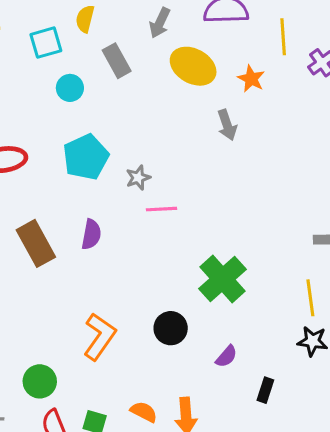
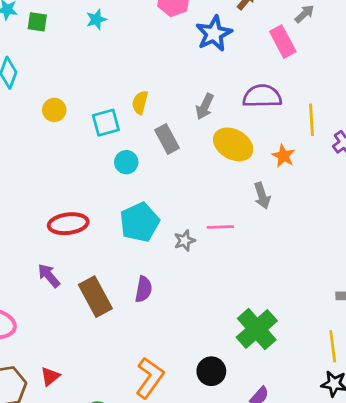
pink line: (161, 209) -> (220, 227), moved

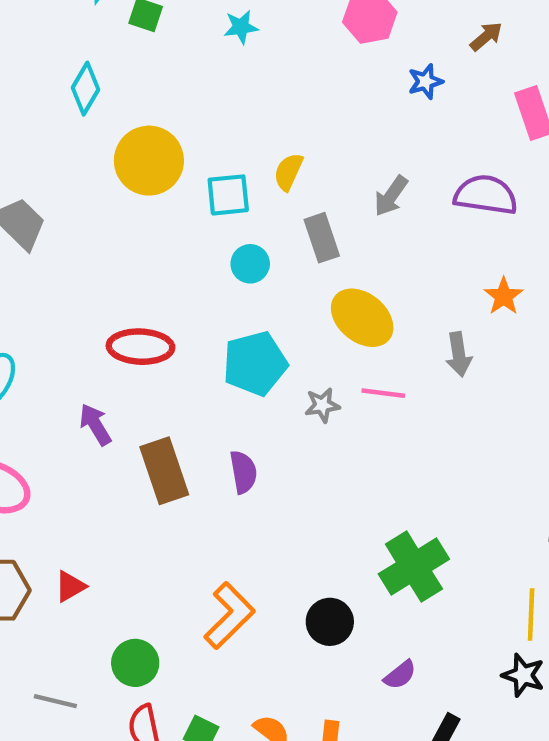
blue star: (214, 34) -> (425, 82), size x0.6
yellow circle: (54, 110) -> (149, 161), size x1.8
yellow ellipse: (233, 144) -> (362, 318), moved
purple semicircle: (143, 289) -> (243, 472), turned -30

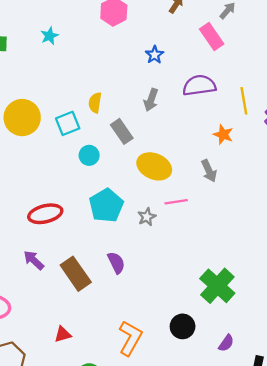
blue star: (425, 82) -> (155, 55), moved
red triangle: (70, 586) -> (63, 334), moved, turned 30

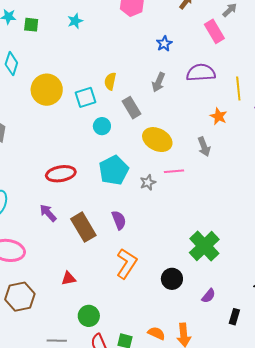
orange L-shape: (130, 338) -> (127, 264), moved

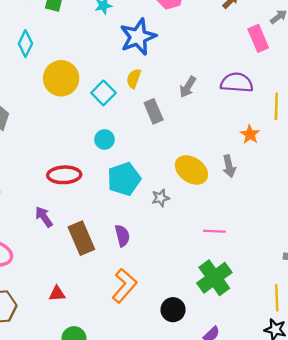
blue star: (164, 44) -> (138, 37), moved, size x2.0
cyan square: (85, 97) -> (103, 93), turned -35
cyan circle: (102, 126) -> (105, 139), moved
yellow ellipse: (157, 140) -> (191, 170), moved
pink line: (174, 171) -> (214, 231), moved

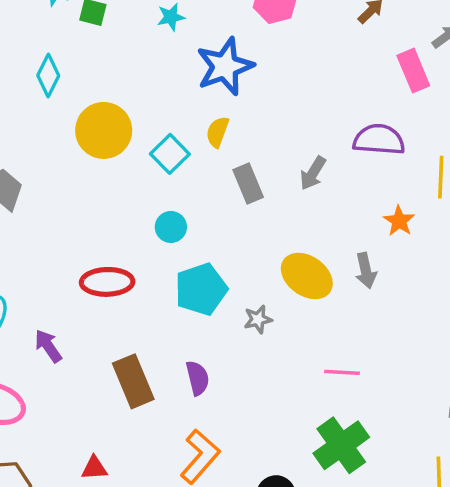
gray arrow: (188, 87) -> (313, 173), moved
purple arrow: (44, 217) -> (48, 346), moved

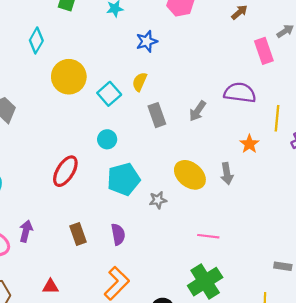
blue star: (225, 66) -> (147, 41), size x0.6
red ellipse: (107, 282) -> (65, 171), turned -60
purple arrow: (48, 346) -> (26, 231), moved, turned 45
brown rectangle: (133, 381) -> (78, 234), size x0.7

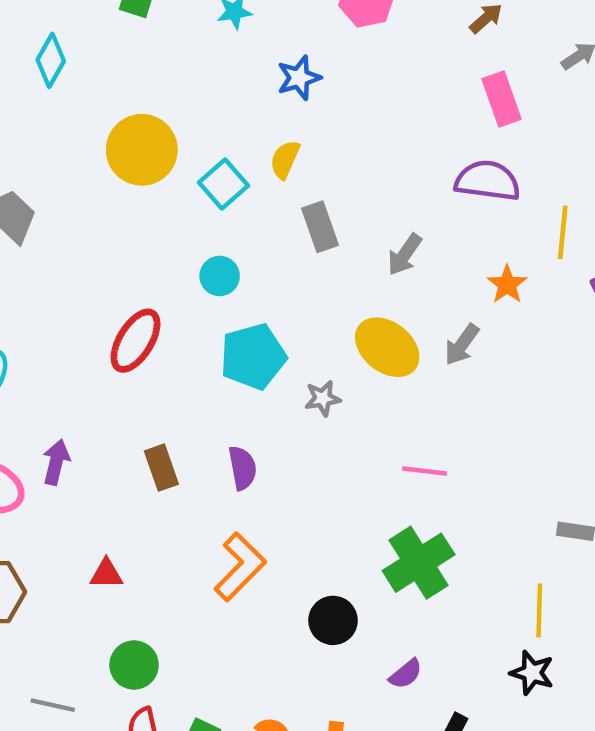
cyan diamond: (36, 40) -> (51, 60), moved
pink rectangle: (264, 51) -> (502, 99), moved
gray arrow: (198, 111) -> (405, 255), moved
gray arrow: (227, 174) -> (462, 345), turned 45

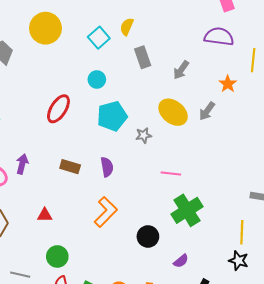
yellow circle: (142, 150) -> (45, 28), moved
brown rectangle: (161, 468) -> (70, 167), turned -54
pink line: (425, 471) -> (171, 174), moved

